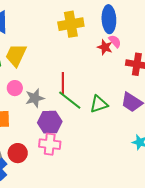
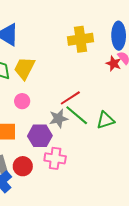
red line: (63, 83) -> (70, 98), turned 55
gray star: (35, 98) -> (59, 119), moved
purple hexagon: (50, 122) -> (40, 136), moved

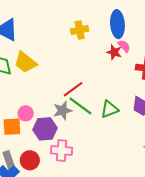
yellow cross: (80, 39) -> (80, 30), size x0.7
yellow trapezoid: (24, 68) -> (25, 62), turned -75
pink circle: (22, 101) -> (26, 113), moved

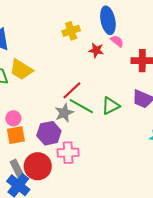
red star: (114, 52) -> (96, 50), moved
pink circle: (26, 113) -> (13, 118), moved
red circle: (30, 160) -> (38, 166), size x1.4

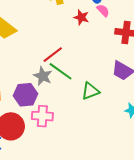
green triangle: (111, 106) -> (90, 91), moved
gray star: (64, 113) -> (43, 76), turned -30

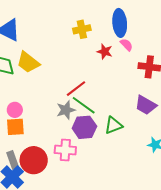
gray star: (43, 76) -> (66, 110), turned 30
purple hexagon: (25, 95) -> (84, 127), moved

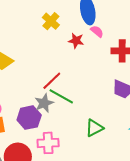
yellow cross: (82, 29) -> (51, 21), turned -30
green triangle: (113, 125) -> (94, 128), moved
purple hexagon: (84, 127) -> (29, 118), moved

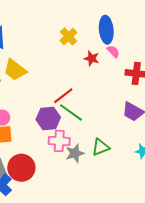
gray star: (44, 103) -> (75, 153), moved
purple hexagon: (29, 118) -> (48, 118), moved
pink cross: (48, 143) -> (59, 141), moved

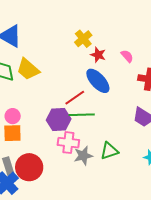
blue ellipse: (106, 30) -> (98, 81), moved, turned -40
red star: (92, 58) -> (98, 55), moved
green line: (71, 112) -> (82, 115), turned -40

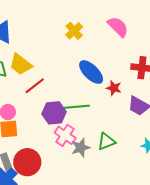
red star: (98, 55) -> (114, 88), moved
pink semicircle: (127, 56) -> (118, 27), moved, size x1.6
red line: (75, 98) -> (35, 86), moved
pink cross: (68, 143) -> (65, 135), turned 30

